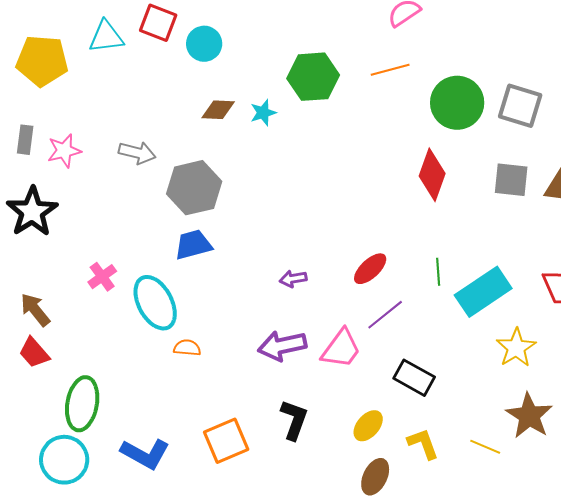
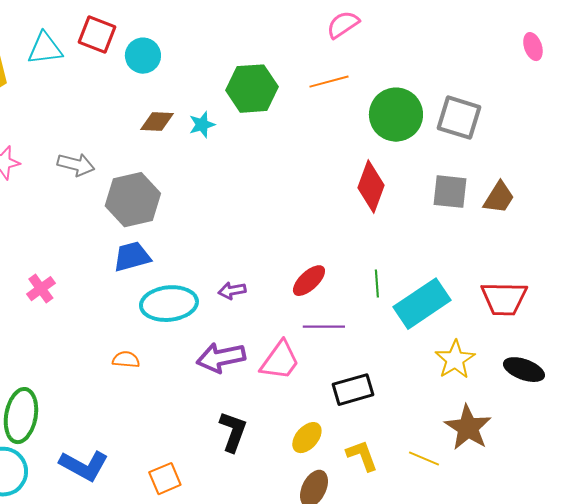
cyan ellipse: (155, 303) -> (169, 304), moved, turned -68
purple line: (385, 315) -> (324, 327), turned 39
black rectangle: (414, 378) -> (353, 390), turned -45
orange square: (226, 441) -> (165, 479), moved, size x0.7

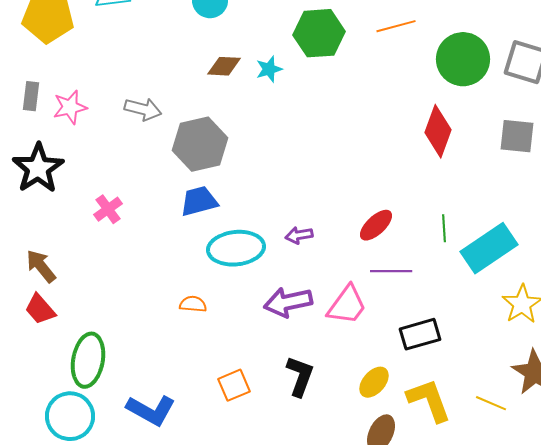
pink cross: (41, 289) -> (108, 209), moved
yellow L-shape: (362, 456) -> (429, 400), size x1.4
orange square: (165, 479) -> (234, 385), moved

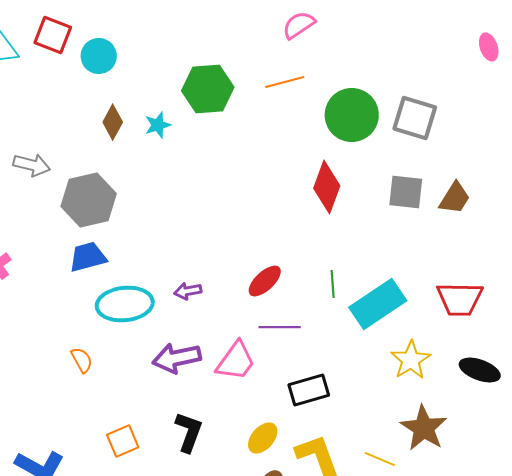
brown diamond: (224, 66) -> (113, 122), turned -64
orange semicircle: (193, 304) -> (82, 360), turned 56

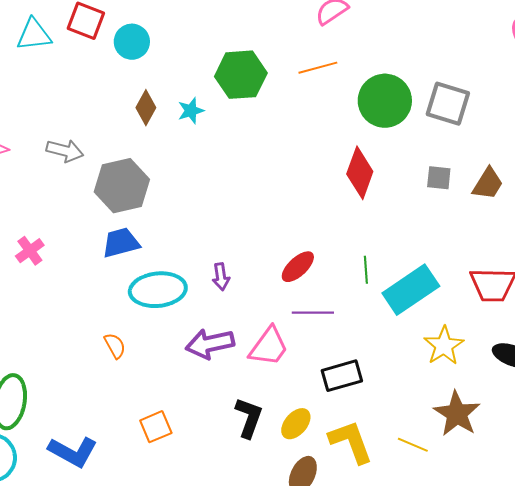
gray square: (406, 192) -> (439, 178), size x0.7
purple arrow: (188, 291) -> (221, 277), turned -88
black L-shape: (189, 432) -> (249, 418), moved

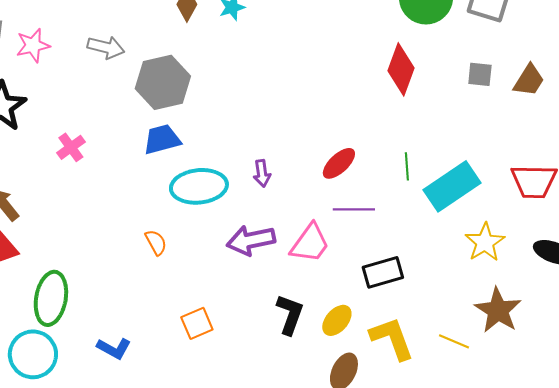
blue L-shape: (73, 452) -> (114, 348), size x0.7

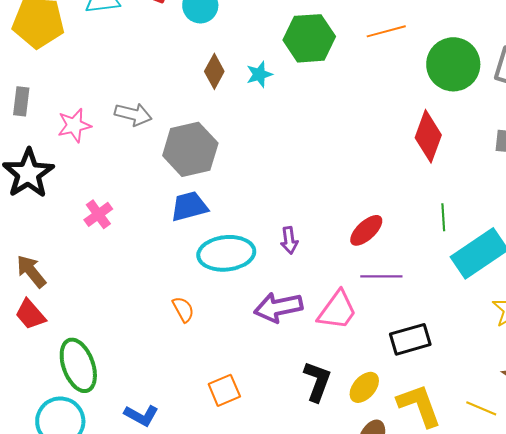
pink star: (33, 45) -> (74, 125), moved
green line: (407, 166) -> (443, 217), moved
green ellipse: (51, 298) -> (78, 365), turned -30

